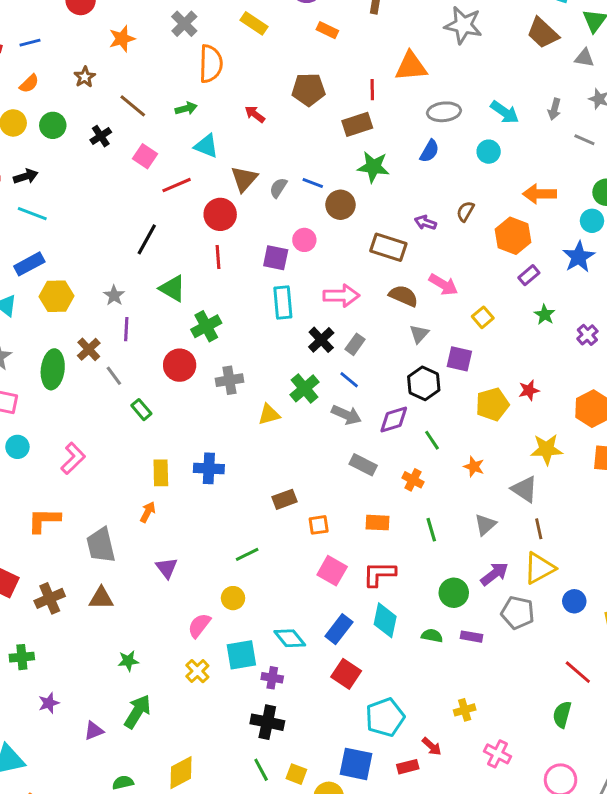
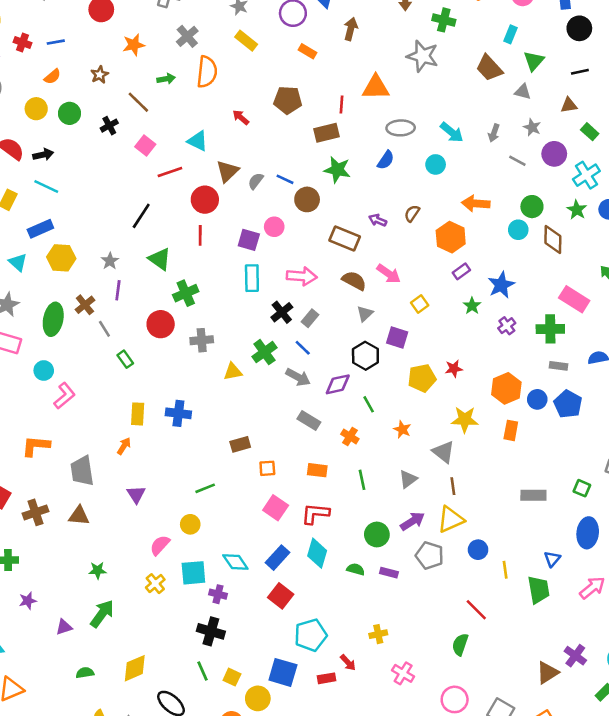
green arrow: (186, 108) -> (166, 79), moved
blue star: (579, 257) -> (501, 285), moved
cyan circle: (17, 447) -> (44, 371), moved

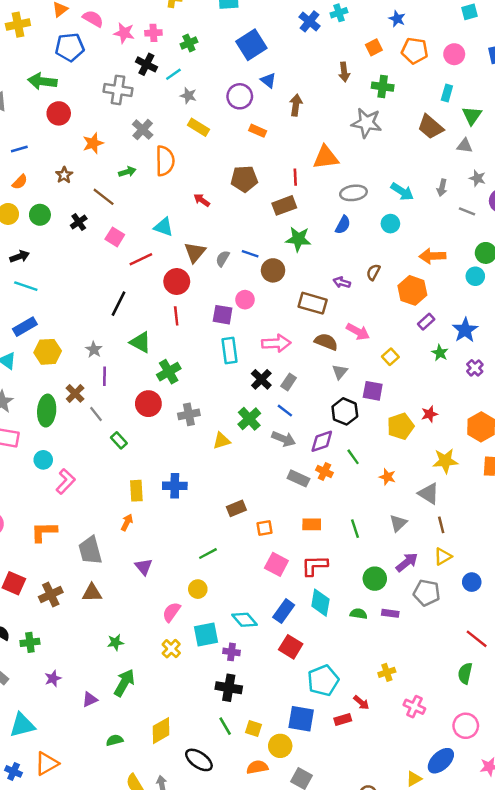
orange cross: (350, 436) -> (324, 471), moved
yellow triangle: (451, 519) -> (443, 556), size x0.7

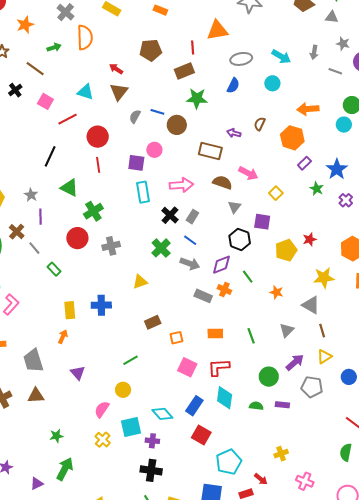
brown triangle: (195, 252) -> (119, 92), moved
yellow triangle: (222, 441) -> (140, 282), moved

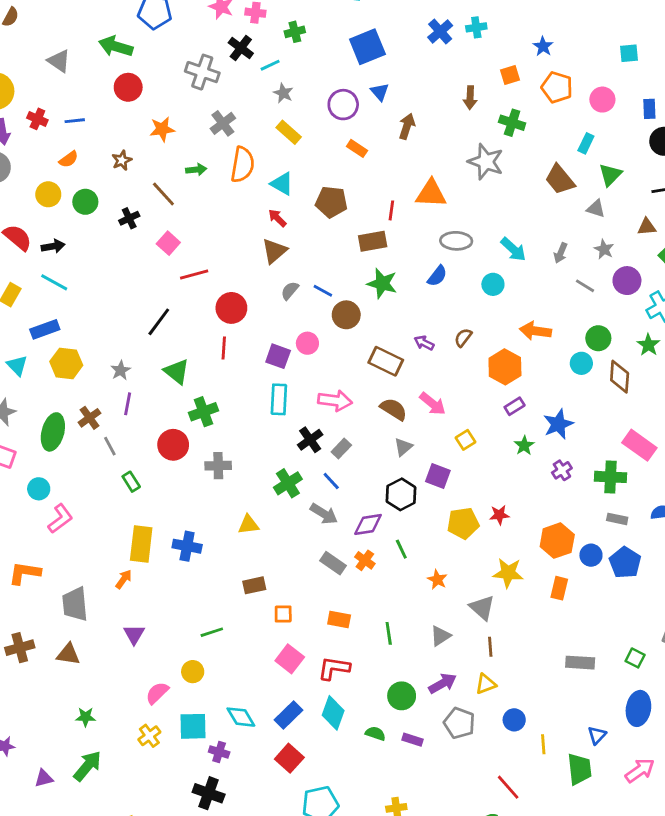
cyan triangle: (85, 92) -> (282, 184), moved
yellow rectangle: (70, 310) -> (141, 544), size x1.4

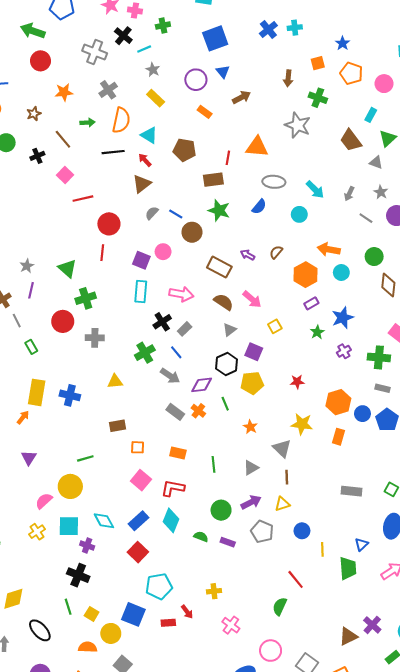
brown arrow: (407, 126) -> (241, 97), turned 42
black line: (159, 322) -> (113, 152), moved, turned 45
cyan circle: (581, 363) -> (341, 272), moved
yellow pentagon: (463, 523) -> (252, 383), moved
yellow circle: (193, 672) -> (70, 486), size x1.5

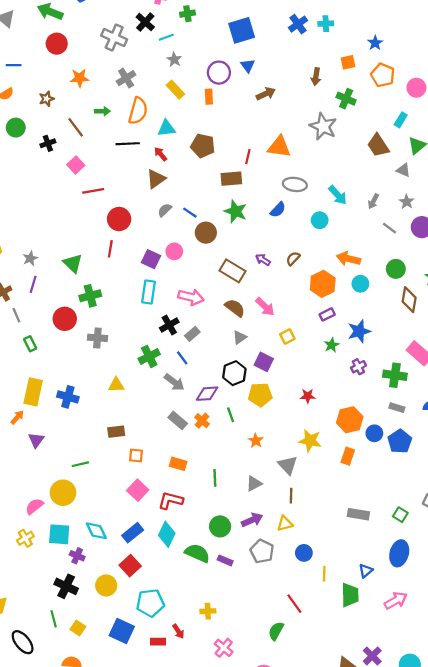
orange rectangle: (205, 112) -> (209, 97), moved, turned 48
cyan triangle: (149, 135) -> (167, 128), turned -42
purple triangle: (29, 458) -> (36, 440), moved
green semicircle: (201, 537) -> (197, 553), size x1.6
yellow circle: (111, 633) -> (106, 585), moved

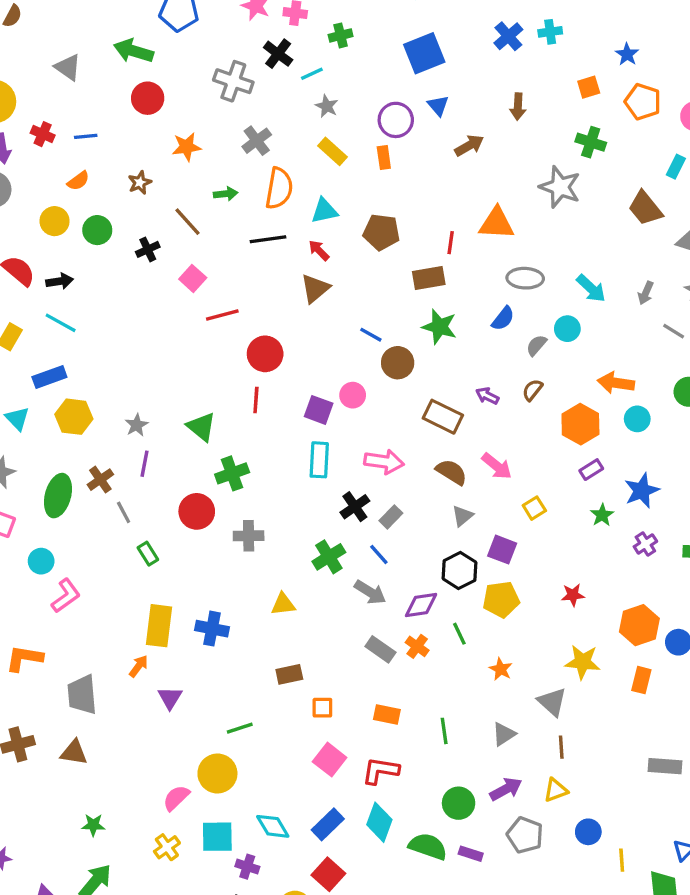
brown arrow: (316, 77) -> (518, 107), moved
gray semicircle: (165, 210) -> (537, 345), moved

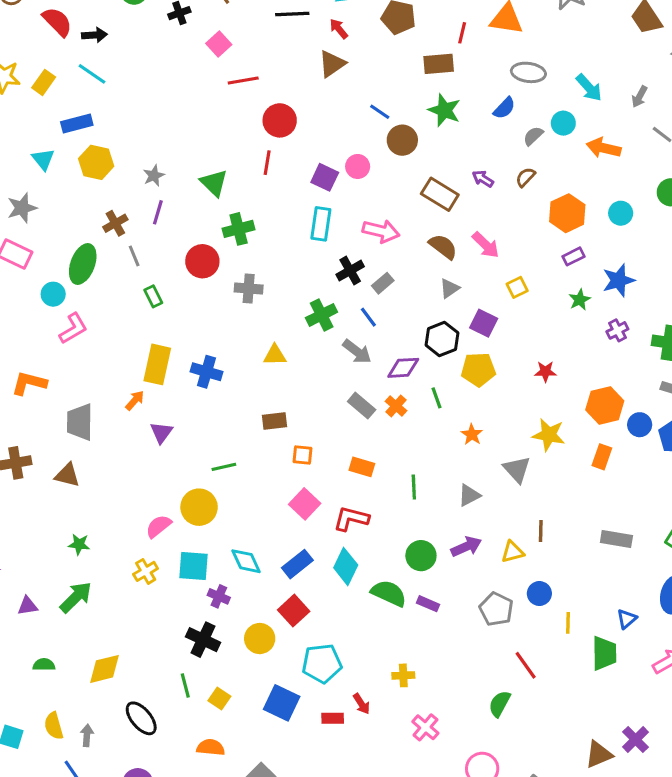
orange arrow: (616, 383) -> (604, 148), moved
green ellipse: (58, 496) -> (83, 264), moved
brown line: (561, 747) -> (541, 531), moved
gray pentagon: (525, 835) -> (496, 609), moved

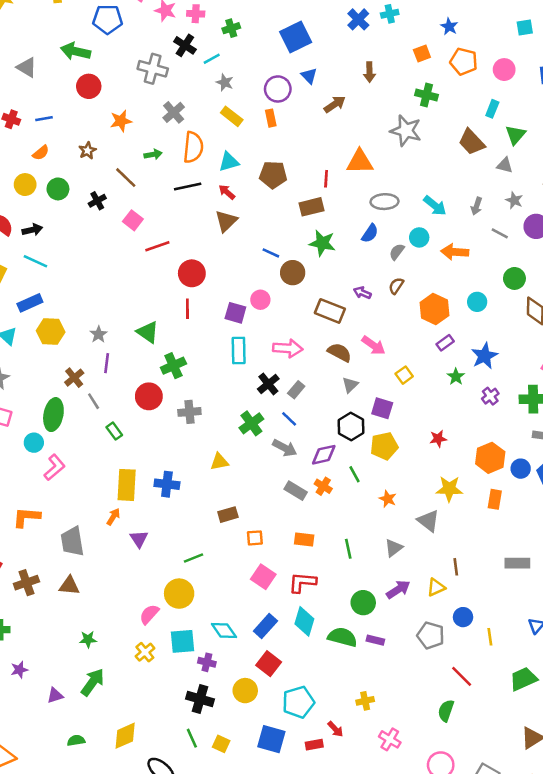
green trapezoid: (604, 653) -> (523, 679), moved, turned -104

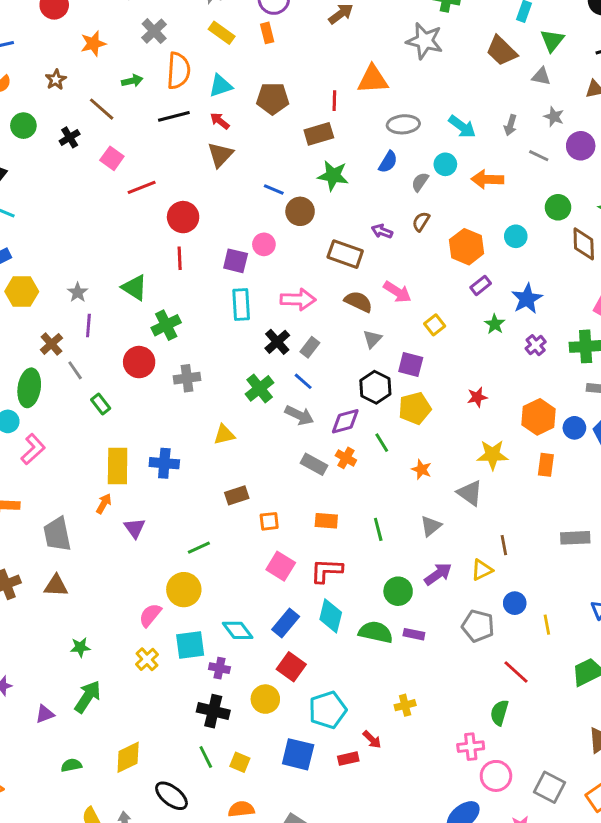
pink cross: (390, 739) -> (471, 747), moved, turned -35

